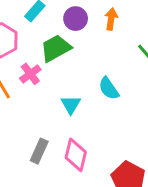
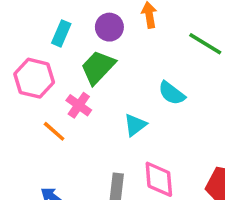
cyan triangle: (71, 105) -> (135, 125), turned 40

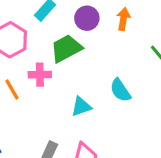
pink cross: (79, 105) -> (40, 75), turned 35

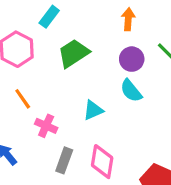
purple circle: (87, 18) -> (132, 59), moved
pink cross: (40, 75) -> (46, 126), moved, turned 30

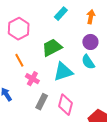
cyan rectangle: (49, 17) -> (61, 14), moved
green trapezoid: (73, 53) -> (52, 48), moved
cyan triangle: (93, 110) -> (63, 72), size x1.5

